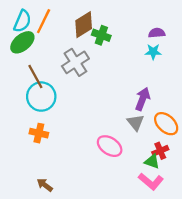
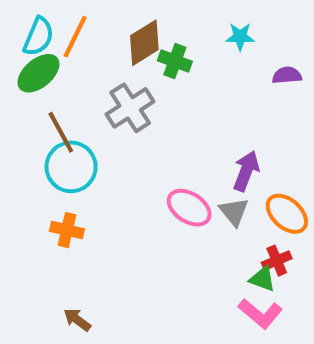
purple semicircle: (157, 33) -> (287, 75), moved
cyan star: (153, 52) -> (240, 37), moved
pink ellipse: (110, 146) -> (189, 208), moved

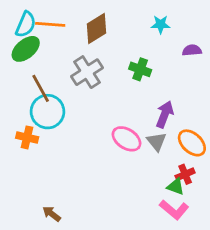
orange line: (75, 37) -> (50, 24), turned 68
green cross: (175, 61) -> (140, 69), moved
orange cross: (67, 230) -> (27, 137), moved

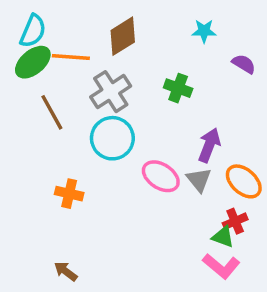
orange line: (50, 24) -> (71, 57), moved
purple semicircle: (192, 50) -> (244, 64), turned 36
cyan circle: (47, 112) -> (112, 138), moved
orange cross: (27, 137) -> (69, 194), moved

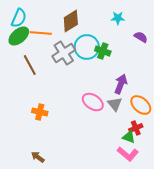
cyan circle: (112, 138) -> (87, 47), moved

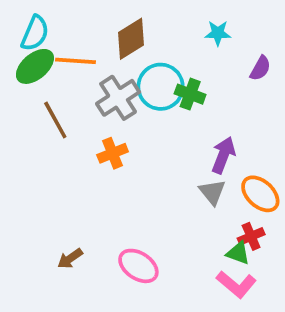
purple semicircle: (141, 37) -> (260, 68), turned 88
pink ellipse: (93, 102) -> (138, 266), moved
orange cross: (40, 112) -> (113, 153), moved, turned -35
brown arrow: (38, 157) -> (70, 259), moved, turned -72

